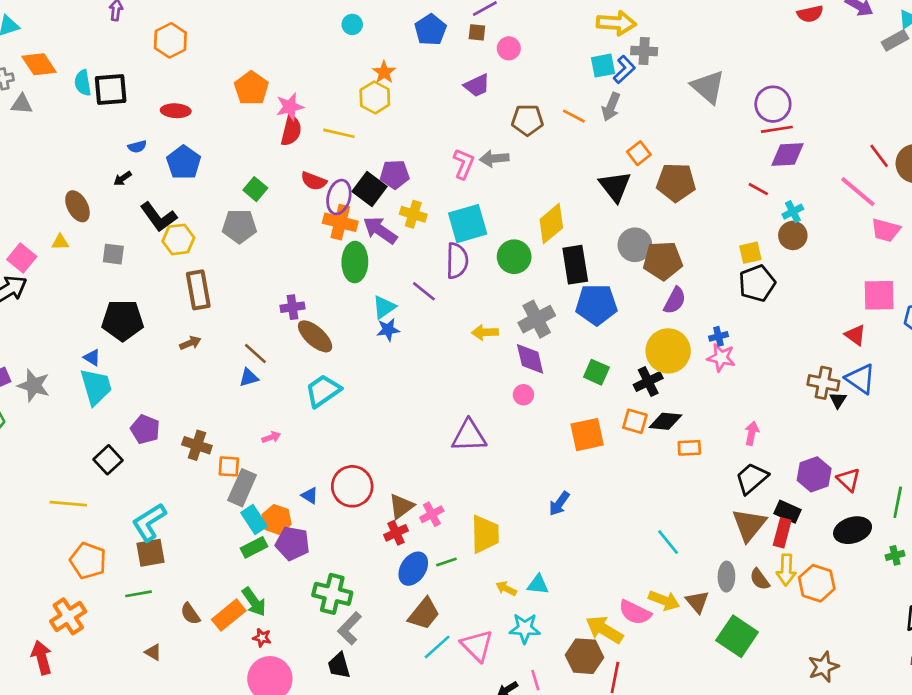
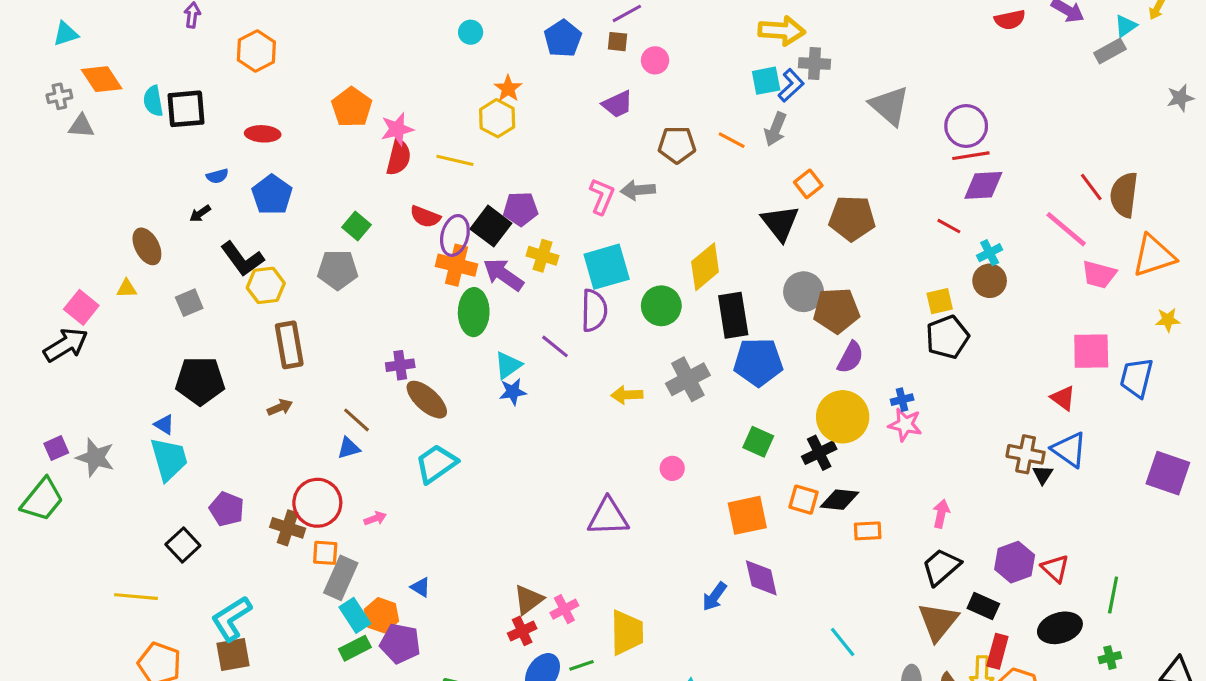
gray square: (113, 254) -> (189, 303), turned -30
purple diamond: (530, 359) -> (761, 578), moved
red circle: (352, 486) -> (317, 503), moved
red rectangle: (782, 533) -> (997, 651), moved

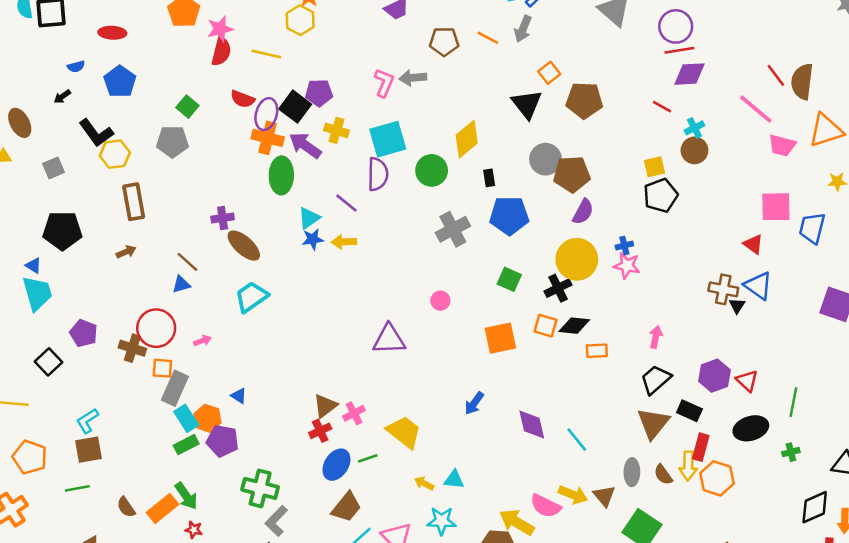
black rectangle: (733, 315) -> (489, 178), size x0.5
yellow arrow: (627, 395) -> (344, 242), moved
purple diamond: (761, 578) -> (532, 425), moved
cyan L-shape: (231, 618) -> (87, 421), size x0.7
yellow trapezoid: (627, 633) -> (404, 432), turned -51

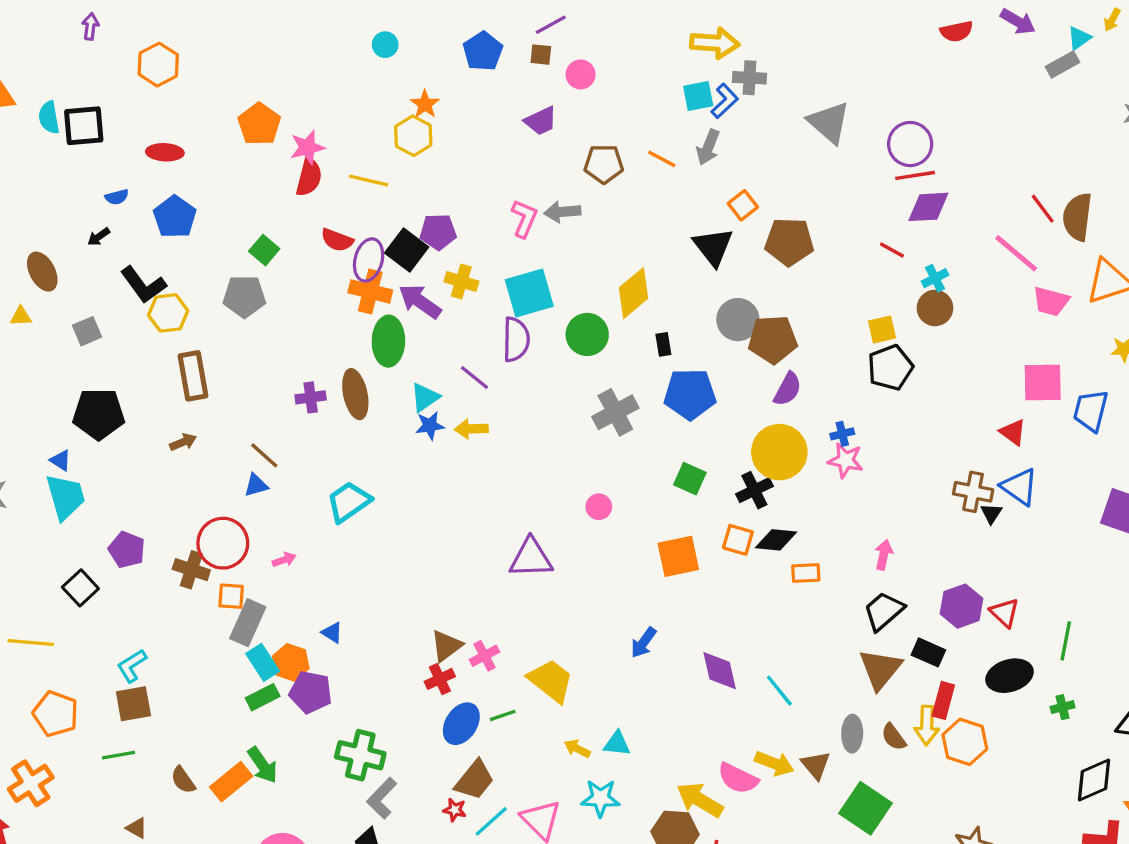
brown ellipse: (244, 246) -> (355, 394), moved, turned 36
red star: (194, 530) -> (455, 810), moved

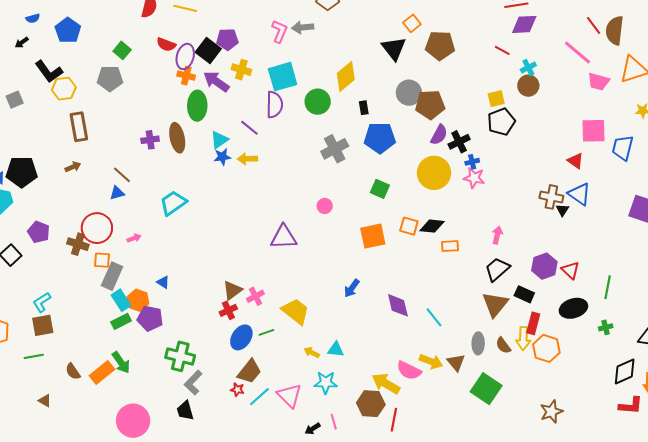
orange cross: (370, 291) -> (186, 76), size x0.7
black pentagon: (99, 414) -> (22, 172), moved
black cross: (754, 490) -> (459, 142), moved

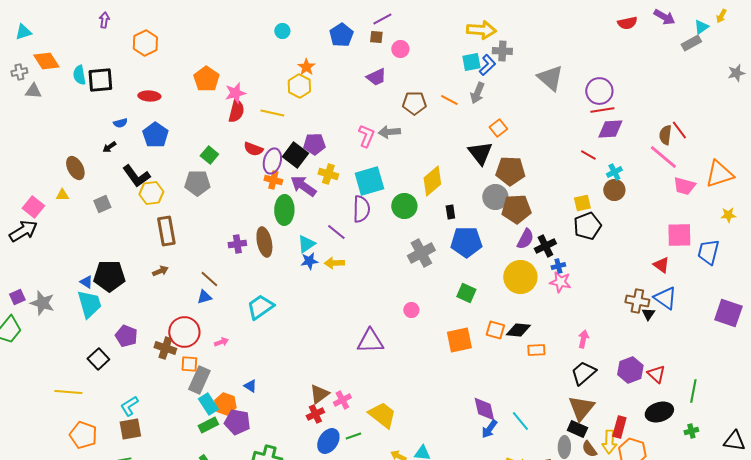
brown semicircle: (615, 30) -> (665, 135), moved, size x0.7
brown pentagon: (440, 45) -> (510, 171), moved
blue arrow: (352, 288) -> (489, 429), moved
black rectangle: (524, 294) -> (577, 429), moved

